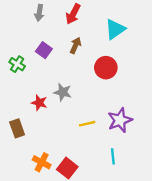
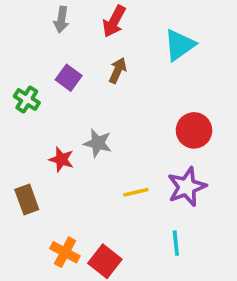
red circle: (106, 68) -> (194, 130), moved

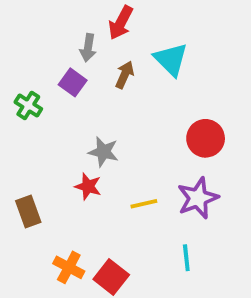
gray arrow: (61, 20) -> (88, 48), moved
cyan triangle: (179, 45) -> (171, 59), moved, turned -40
red star: (61, 159) -> (88, 186), moved

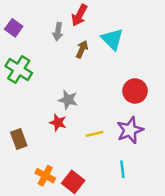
purple square: (73, 82) -> (14, 28), moved
green cross: (28, 106) -> (19, 69), size x1.5

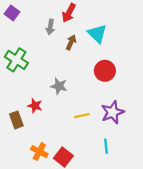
purple square: (14, 28) -> (12, 13), moved
red circle: (135, 91) -> (105, 71), moved
red star: (58, 123) -> (35, 106), moved

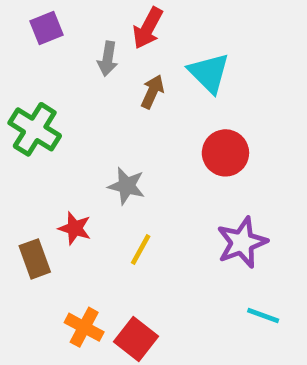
purple square: (12, 13) -> (46, 28), moved, turned 32
yellow line: (82, 116) -> (141, 249), moved, turned -48
cyan line: (106, 146) -> (263, 315), moved, turned -64

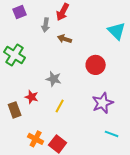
cyan triangle: (209, 73) -> (117, 31), moved
brown arrow: (152, 92) -> (65, 39), turned -96

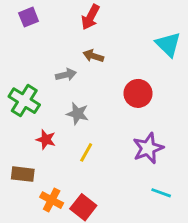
gray arrow: (46, 25) -> (66, 75), moved, turned -112
green cross: (15, 55) -> (24, 101), moved
brown rectangle: (15, 110) -> (23, 174), moved, turned -63

